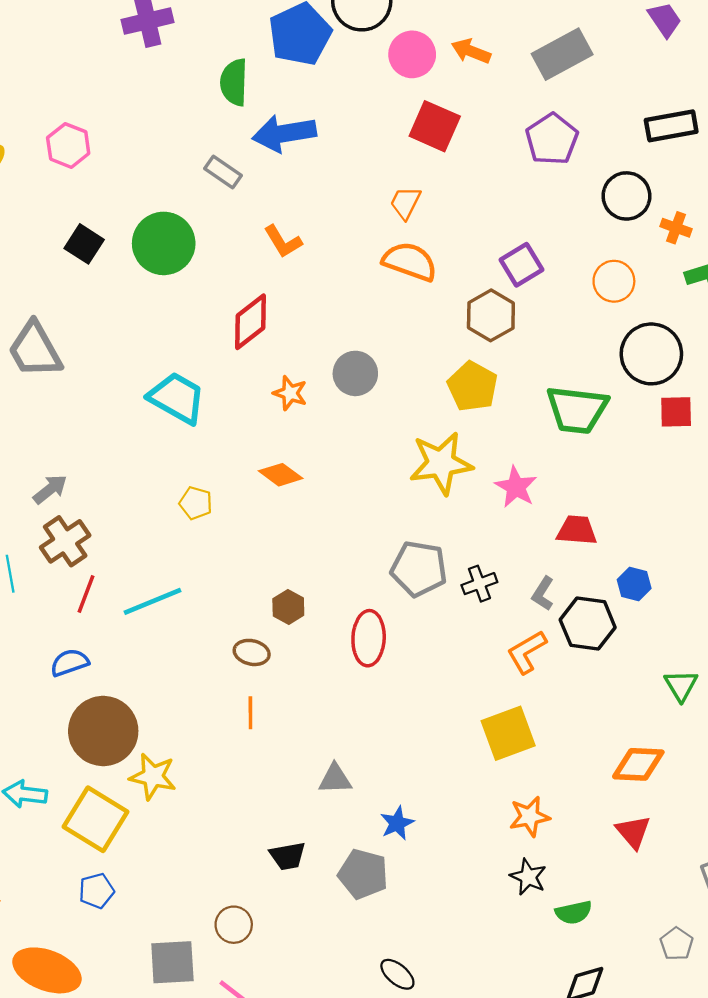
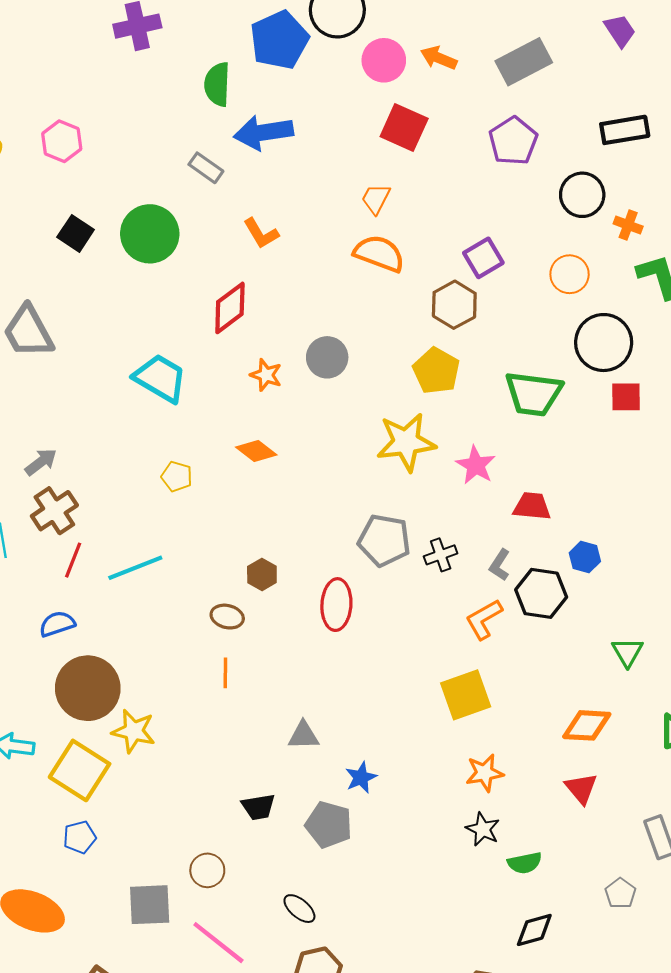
black ellipse: (397, 974) -> (299, 909), moved

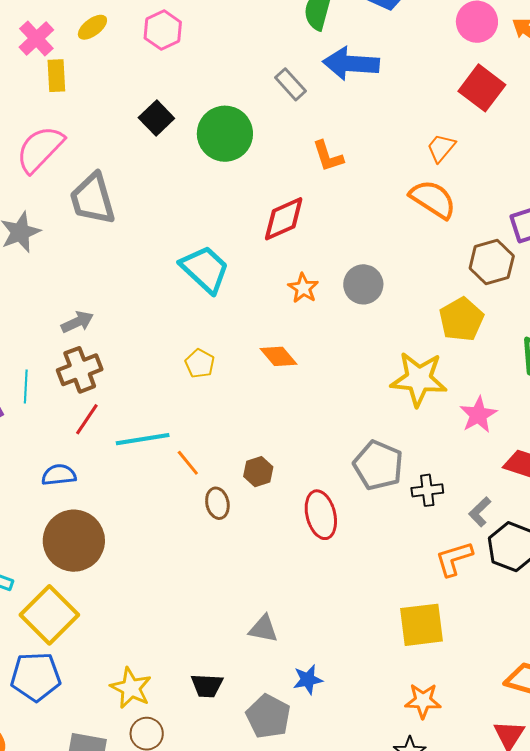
red ellipse: (336, 605) -> (321, 515), turned -30
brown ellipse: (227, 617) -> (217, 503), turned 52
orange line: (225, 673) -> (188, 463), moved, turned -52
yellow star: (134, 731) -> (131, 688), moved
blue pentagon: (80, 837) -> (36, 677), size x1.6

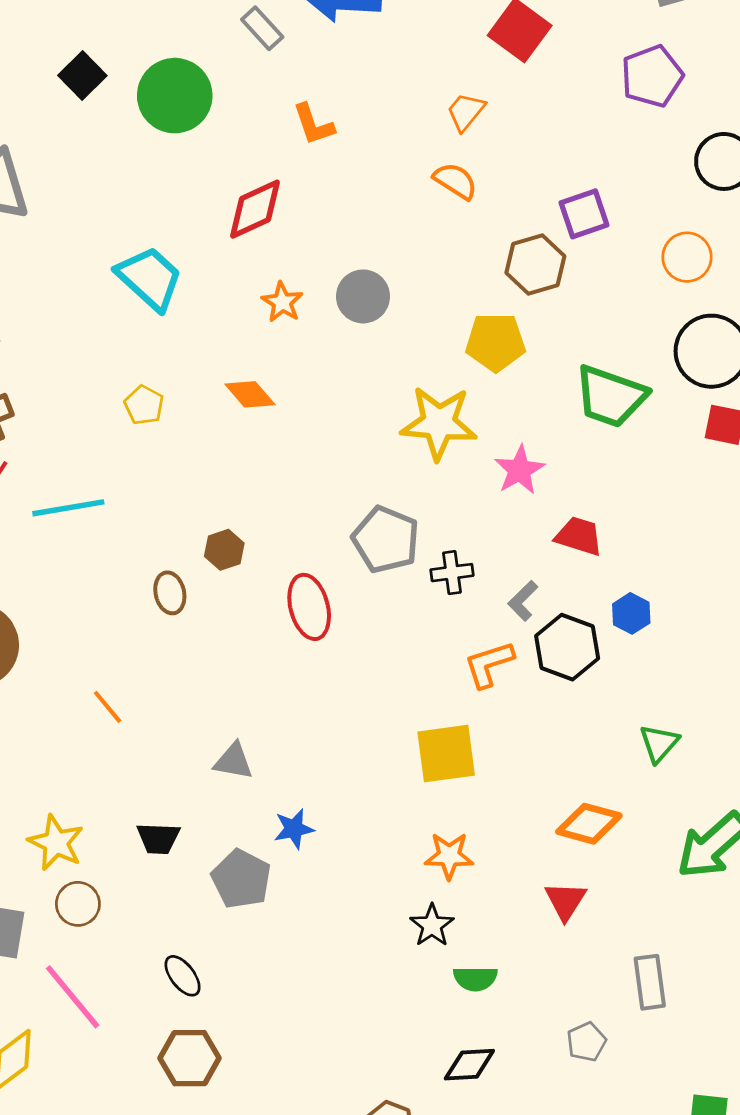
orange semicircle: (433, 199) -> (455, 181), size x0.7
yellow pentagon: (461, 319) -> (495, 342), turned 30
orange line: (188, 463) -> (108, 707), moved

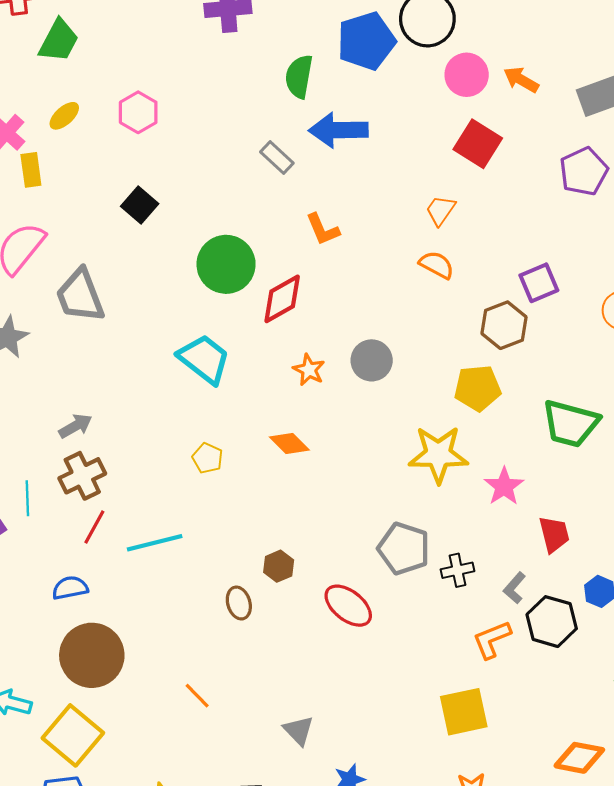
green circle: (175, 96) -> (226, 264), moved
red trapezoid: (579, 536) -> (554, 534), turned 63
red ellipse: (309, 607) -> (348, 606), turned -33
gray triangle: (233, 761) -> (298, 730), turned 40

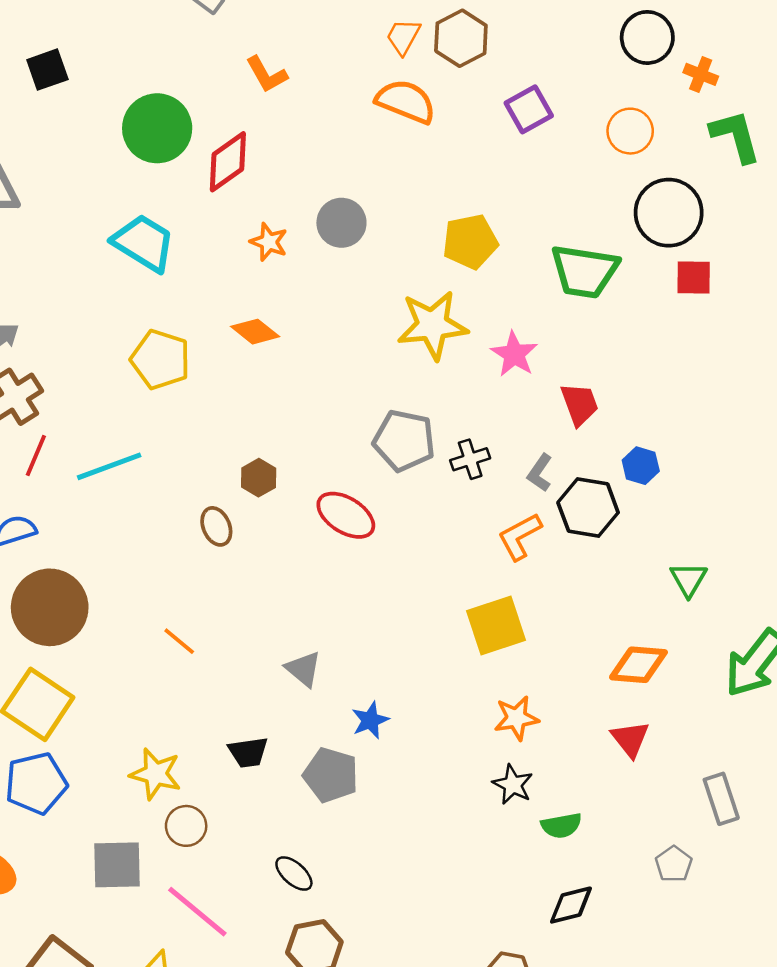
black square: (140, 205) -> (47, 70), turned 36
orange semicircle: (437, 265) -> (406, 101), size x1.4
brown hexagon: (504, 325) -> (461, 38), moved
yellow pentagon: (207, 458) -> (160, 360), size x1.6

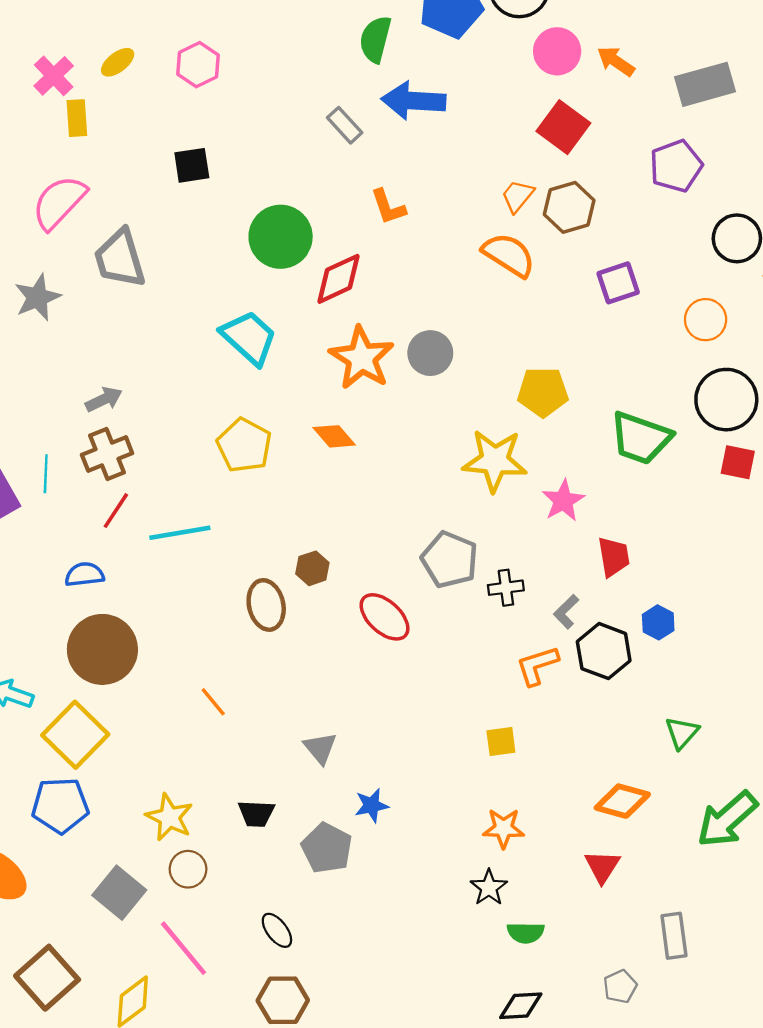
orange star: (269, 242) -> (362, 358), size x1.8
brown ellipse: (216, 526) -> (266, 605), size x1.4
yellow square: (496, 625) -> (501, 742), size x0.6
gray square: (117, 865) -> (119, 893), turned 30

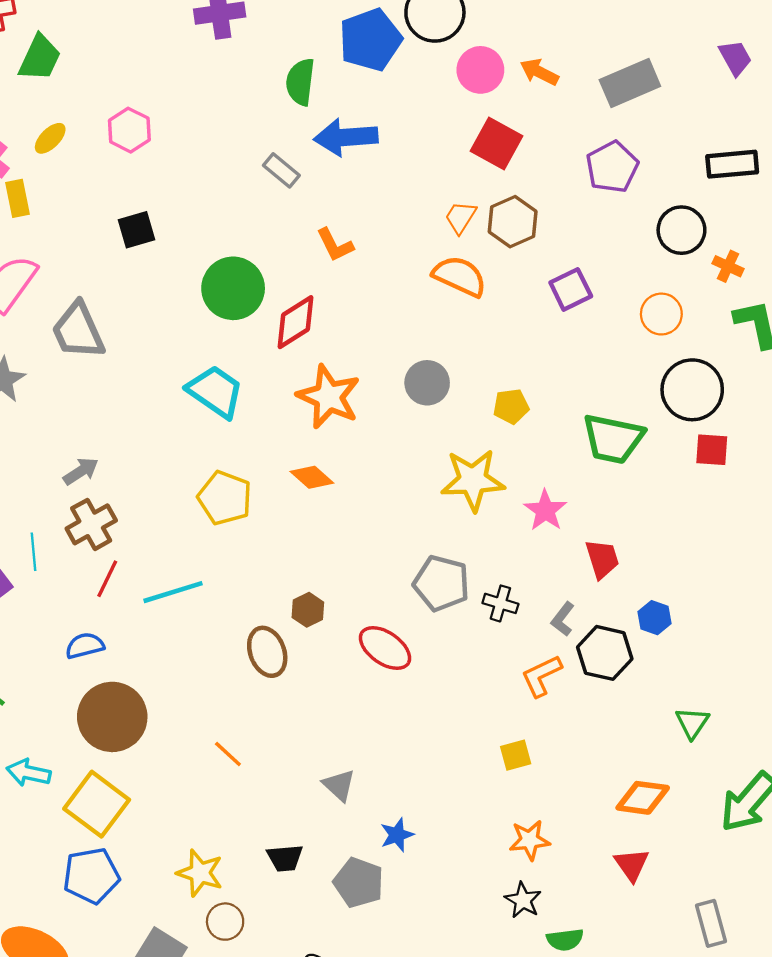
gray circle: (430, 353) -> (427, 383), moved
yellow pentagon: (543, 392) -> (511, 406), size x0.7
black cross: (506, 588) -> (500, 603), turned 32

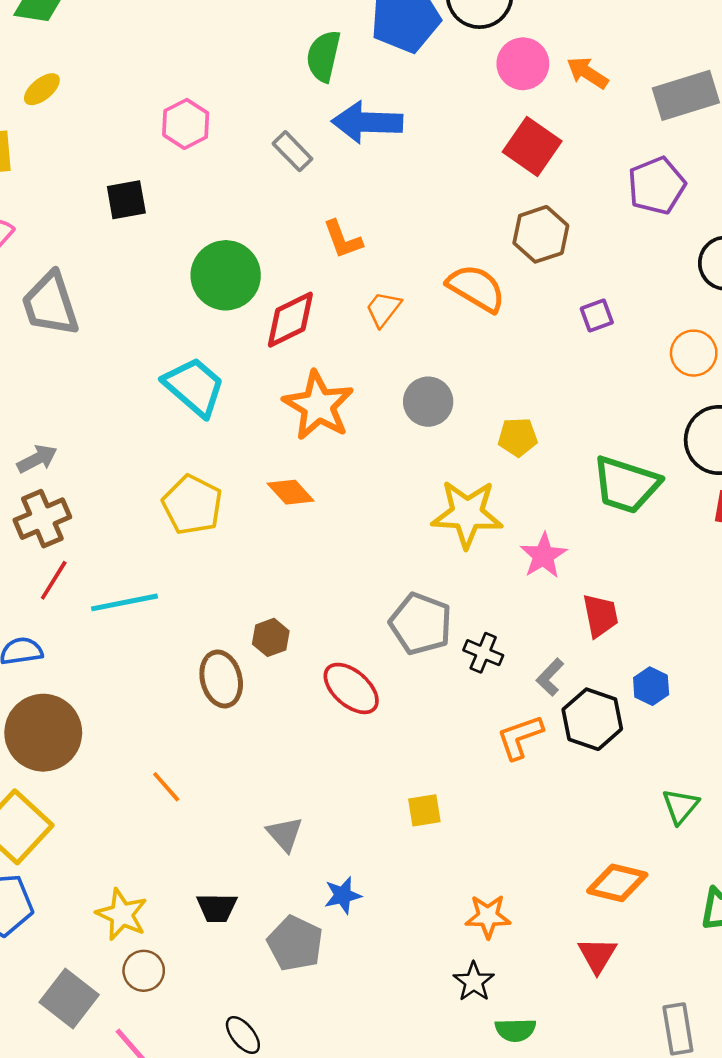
pink hexagon: (129, 130) -> (186, 124), moved
orange trapezoid: (461, 217) -> (383, 309), moved
purple square: (571, 289) -> (597, 316), size x0.7
yellow square: (516, 755) -> (424, 810), moved

